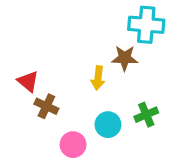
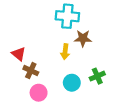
cyan cross: (146, 25) -> (67, 16), moved
pink circle: (73, 145) -> (39, 93), moved

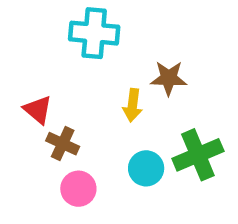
cyan cross: (67, 16) -> (94, 33), moved
green cross: (97, 76) -> (198, 155), size x1.5

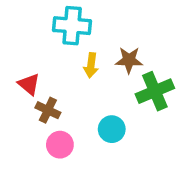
yellow arrow: (133, 105) -> (91, 65), moved
green cross: (198, 155) -> (155, 91), moved

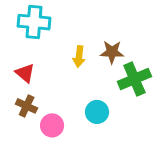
cyan cross: (72, 26) -> (34, 22), moved
brown cross: (48, 110) -> (27, 106), moved

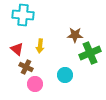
yellow arrow: (79, 57) -> (40, 46), moved
brown cross: (27, 106) -> (26, 67), moved

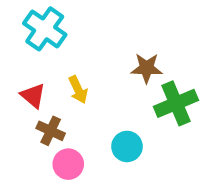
cyan cross: (23, 15) -> (45, 29), turned 30
yellow arrow: (40, 46) -> (78, 90), turned -32

